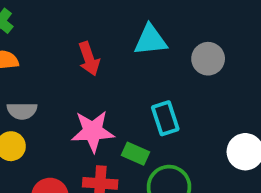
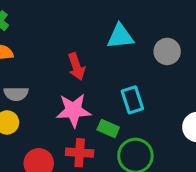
red arrow: (89, 59) -> (77, 67), moved

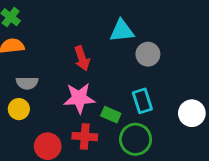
gray circle: (167, 51) -> (148, 54), moved
cyan rectangle: (132, 100) -> (142, 101), moved

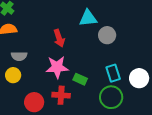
cyan rectangle: (142, 101) -> (113, 73), moved
green circle: (136, 139) -> (111, 97), moved

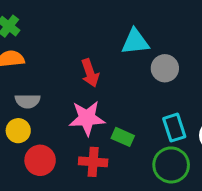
red circle: (34, 102) -> (40, 160), moved

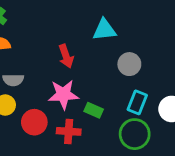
gray circle: (165, 68) -> (129, 64), moved
cyan rectangle: (174, 128) -> (137, 102), turned 40
red circle: (40, 160) -> (34, 122), moved

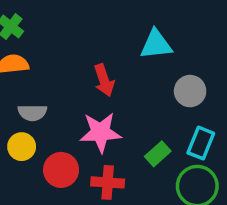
green rectangle: (94, 110) -> (158, 154), moved, turned -66

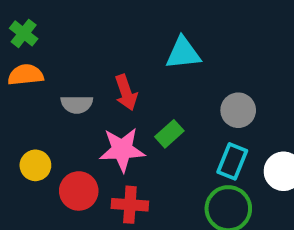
gray circle: (190, 91) -> (238, 110), moved
gray semicircle: (32, 113) -> (77, 104), moved
green rectangle: (158, 154) -> (169, 134), moved

